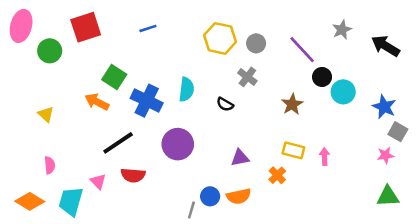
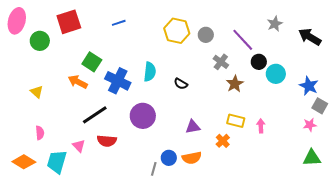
gray cross: (247, 77) -> (221, 62), moved

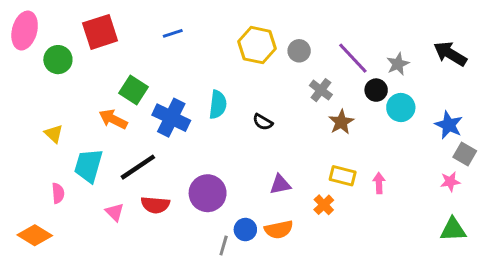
gray star: (275, 24) -> (398, 64), moved
purple circle: (143, 116) -> (208, 193), moved
cyan trapezoid: (57, 162) -> (88, 166), moved

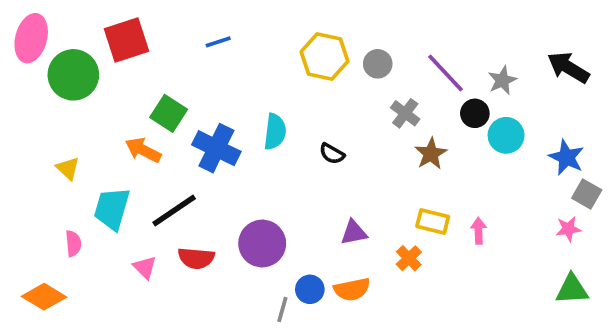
green circle: (58, 60) -> (73, 75), size x1.4

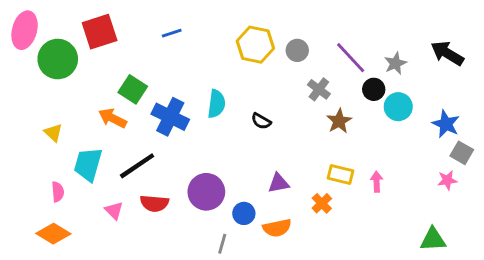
blue circle: (310, 289) -> (244, 213), moved
green triangle: (572, 289) -> (433, 239), moved
orange diamond: (44, 297) -> (53, 234), moved

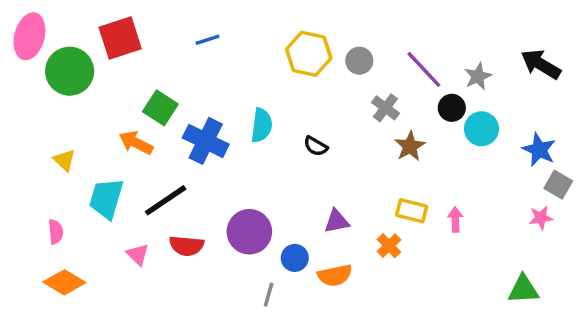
pink semicircle: (58, 192) -> (56, 232), moved

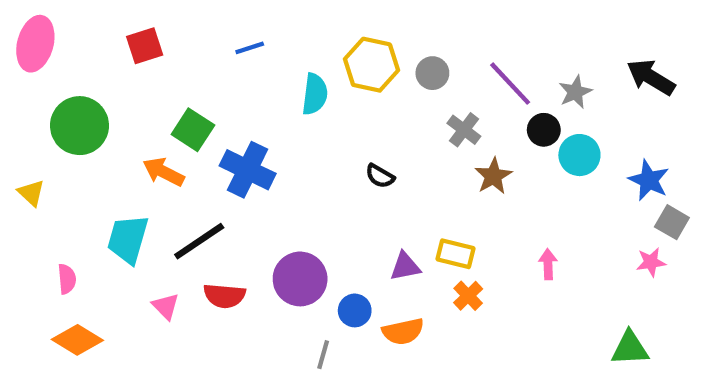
red square: (120, 38) -> (145, 46), size x0.7
green circle: (70, 71) -> (79, 126), moved
cyan semicircle: (262, 125) -> (315, 94), moved
yellow triangle: (64, 160) -> (31, 193), moved
yellow rectangle: (412, 211) -> (456, 254), moved

